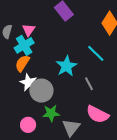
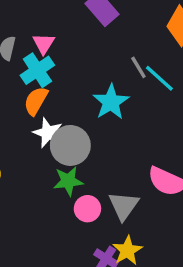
gray line: (89, 84) -> (138, 67), moved
green star: (51, 113) -> (68, 181), moved
pink circle: (28, 125) -> (87, 209), moved

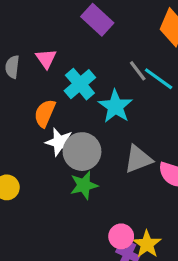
cyan cross: (37, 70) -> (80, 84), moved
gray triangle: (124, 206) -> (138, 159), moved, turned 40
pink circle: (87, 209) -> (121, 236), moved

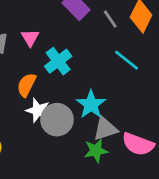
gray line: (138, 71) -> (110, 19), moved
cyan star: (115, 106) -> (91, 104), moved
green star: (84, 185) -> (96, 151), moved

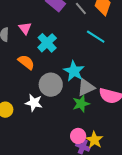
orange semicircle: (26, 85) -> (26, 62), turned 108
white star: (38, 110) -> (34, 103), moved

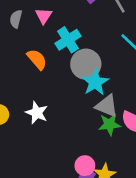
gray circle: (51, 85) -> (86, 64), moved
gray triangle: (86, 87) -> (107, 106), turned 36
green star: (81, 104) -> (110, 124), moved

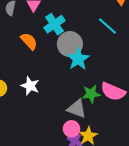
gray triangle: (107, 106) -> (77, 109), moved

